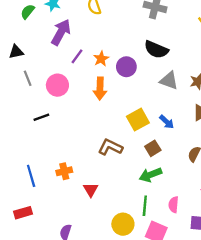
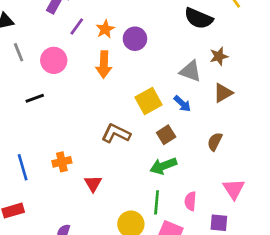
black semicircle: (156, 50) -> (199, 18), moved
gray triangle: (169, 81) -> (190, 71), moved

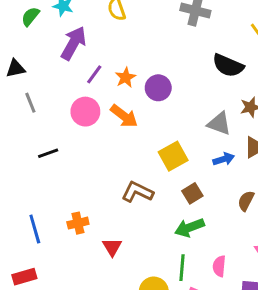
pink circle: (54, 60) -> (85, 112), moved
orange arrow: (104, 64) -> (124, 116), turned -55
blue arrow: (182, 104) -> (224, 159), moved, turned -60

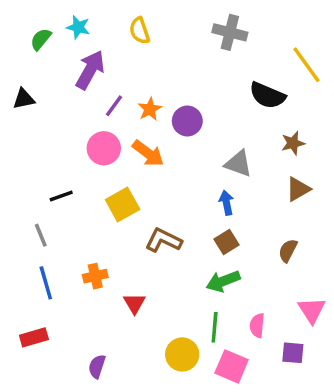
gray line: (30, 103) -> (41, 235), moved
gray triangle: (219, 123) -> (238, 164), moved
yellow square: (173, 156) -> (123, 205), moved
blue arrow: (224, 159) -> (226, 203), moved, turned -84

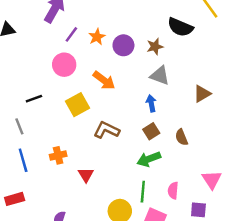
brown star: (293, 143) -> (155, 47), moved
orange arrow: (148, 153) -> (104, 80), moved
brown semicircle: (288, 251) -> (182, 137), moved, turned -49

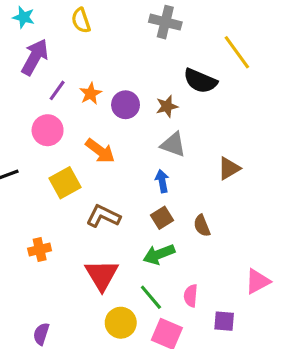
red triangle: (86, 175) -> (102, 275), moved, size x1.6
pink triangle: (212, 180) -> (258, 281), moved, turned 35
green line: (143, 192) -> (151, 297), turned -45

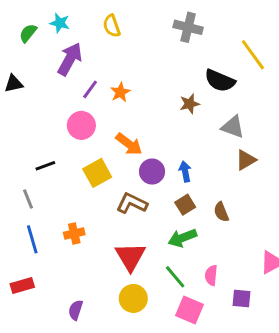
purple circle: (126, 105) -> (152, 172), moved
gray triangle: (173, 145) -> (233, 127), moved
yellow circle: (121, 323) -> (133, 298), moved

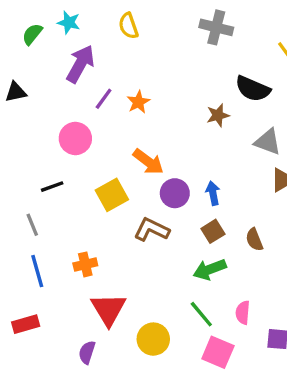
pink circle: (81, 125) -> (75, 138), moved
red triangle: (130, 257) -> (109, 309), moved

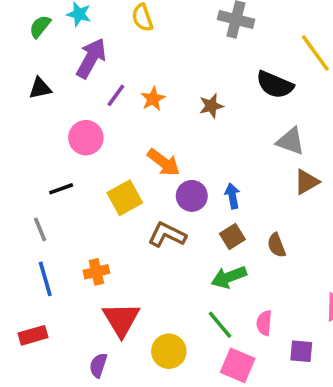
black triangle: (16, 92) -> (40, 88), moved
brown star: (218, 115) -> (211, 106), moved

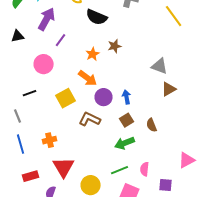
black semicircle: (275, 85) -> (97, 17), moved
orange star: (153, 99) -> (93, 54), moved
green line: (220, 325) -> (120, 170), turned -72
red rectangle: (33, 335) -> (31, 176), moved

